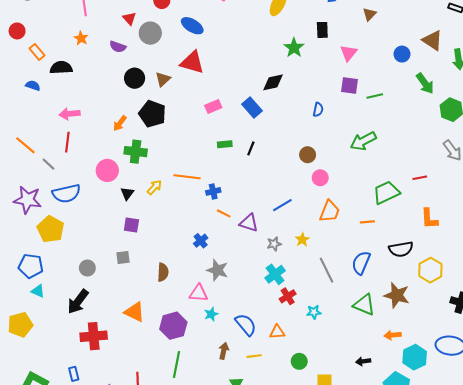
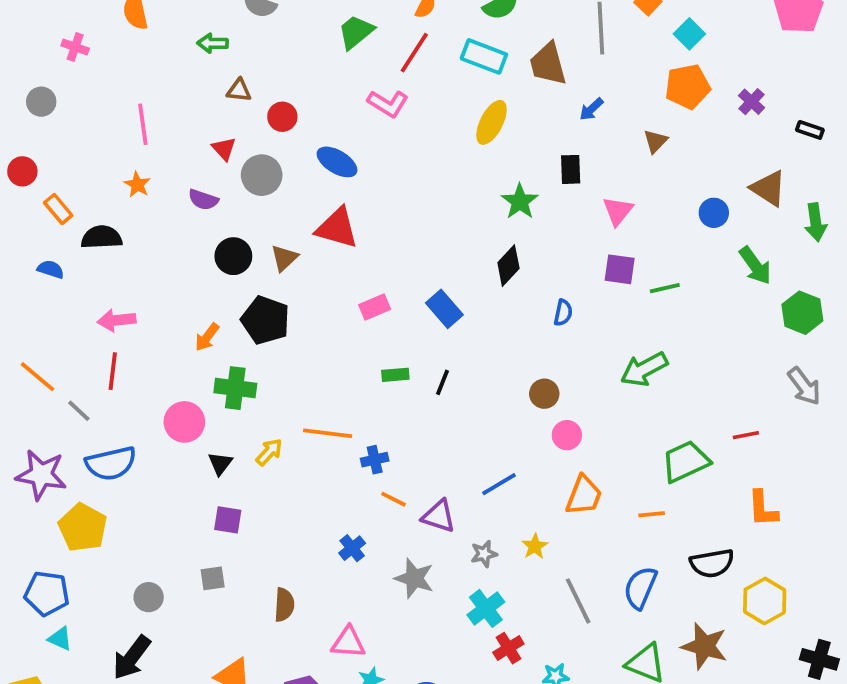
black diamond: (273, 82) -> (508, 266), moved, turned -35
gray star: (217, 270) -> (414, 578), moved

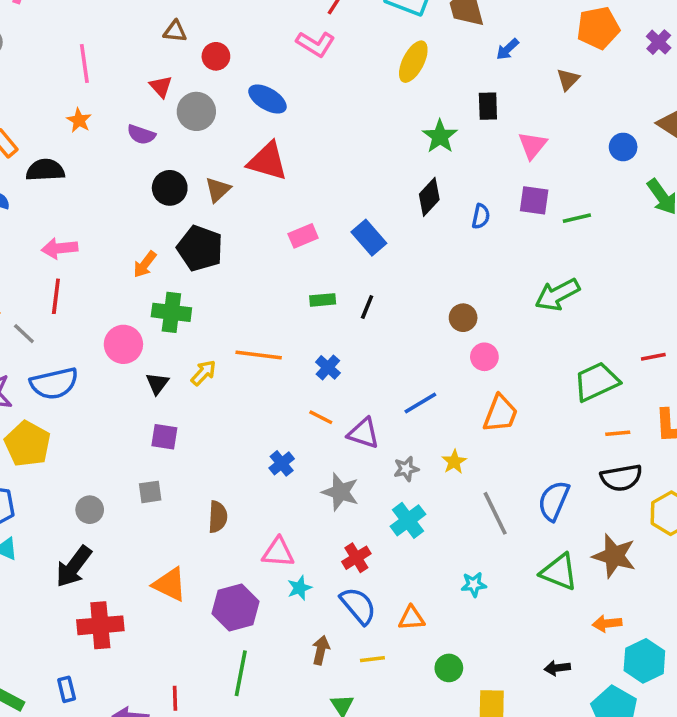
blue semicircle: (563, 313) -> (481, 216), moved
blue cross: (375, 460) -> (328, 367), moved, turned -35
orange line: (652, 514) -> (618, 433), moved
red cross: (508, 648) -> (356, 558), moved

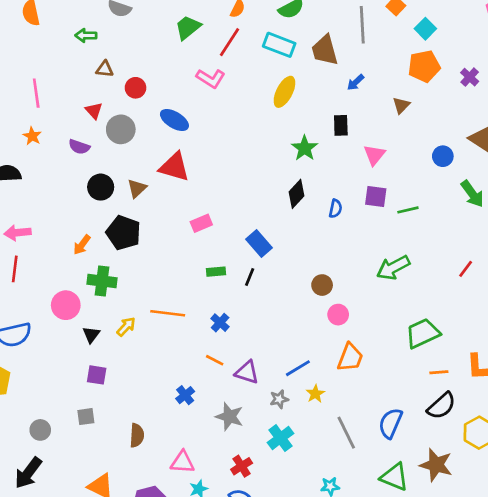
blue rectangle: (369, 238) -> (259, 243), moved
red line: (653, 357) -> (466, 269), moved, turned -42
blue line: (420, 403) -> (298, 368), moved
black semicircle: (621, 478) -> (441, 406), turned -32

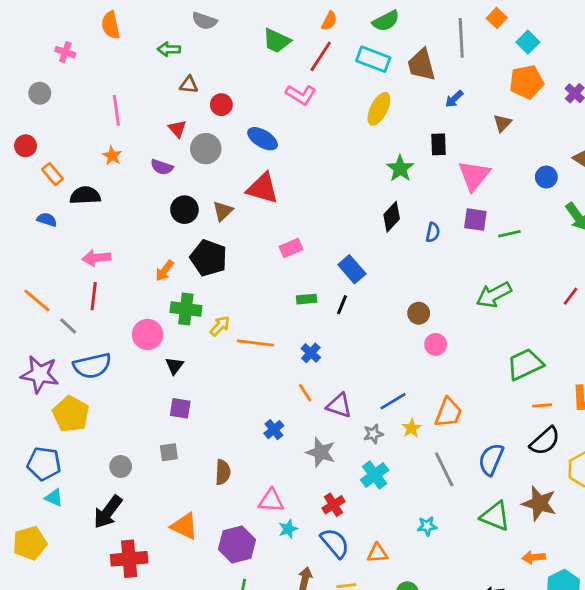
green trapezoid: (188, 27) -> (277, 41), turned -116
pink triangle: (374, 155) -> (474, 176), size x1.4
yellow arrow: (126, 327) -> (220, 326), moved
orange trapezoid: (350, 358) -> (448, 413), moved
orange line: (215, 360) -> (305, 393), turned 30

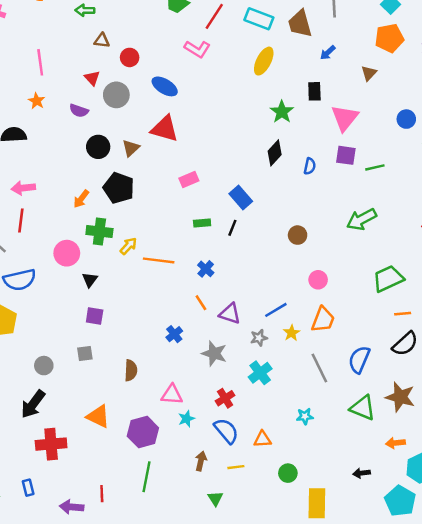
pink circle: (436, 344) -> (318, 280), moved

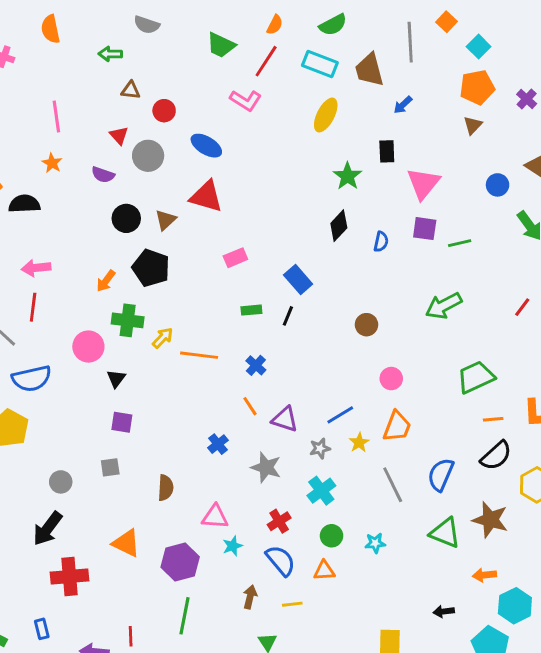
brown triangle: (369, 73) -> (473, 125), moved
green circle: (288, 473) -> (332, 536), moved

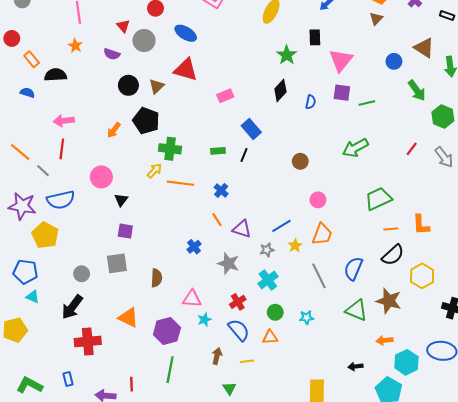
pink rectangle: (235, 258) -> (225, 96), moved
green cross: (128, 320) -> (170, 149), moved
gray square: (110, 467) -> (117, 263), size x1.5

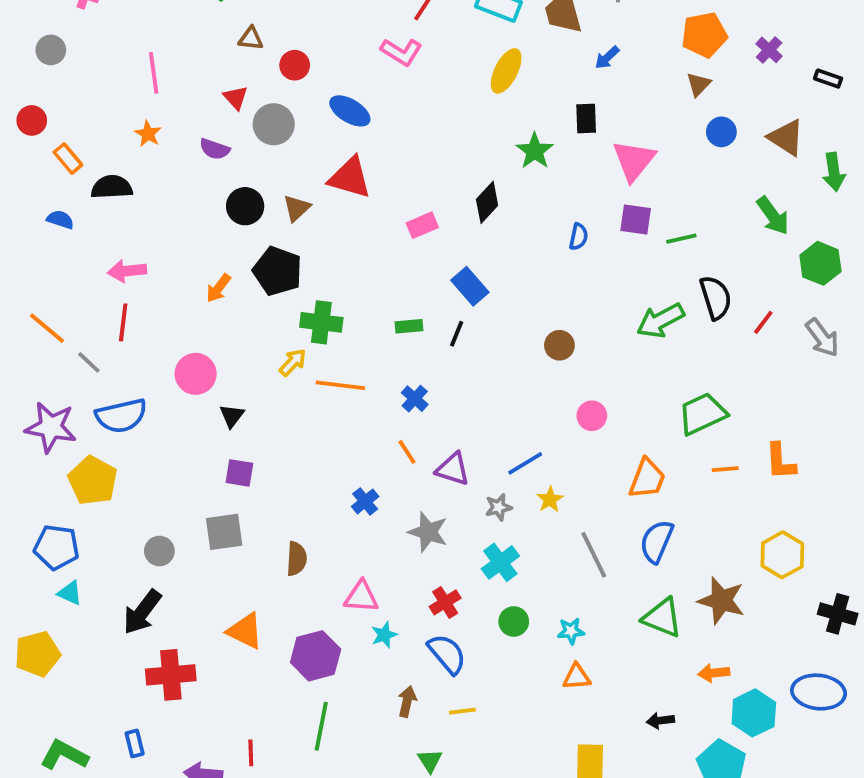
blue circle: (394, 61) -> (721, 132), moved
black diamond: (280, 90) -> (487, 202), moved
orange trapezoid: (322, 234) -> (647, 479), moved
black semicircle: (393, 255) -> (716, 298), moved, turned -65
orange triangle: (270, 337) -> (577, 677), moved

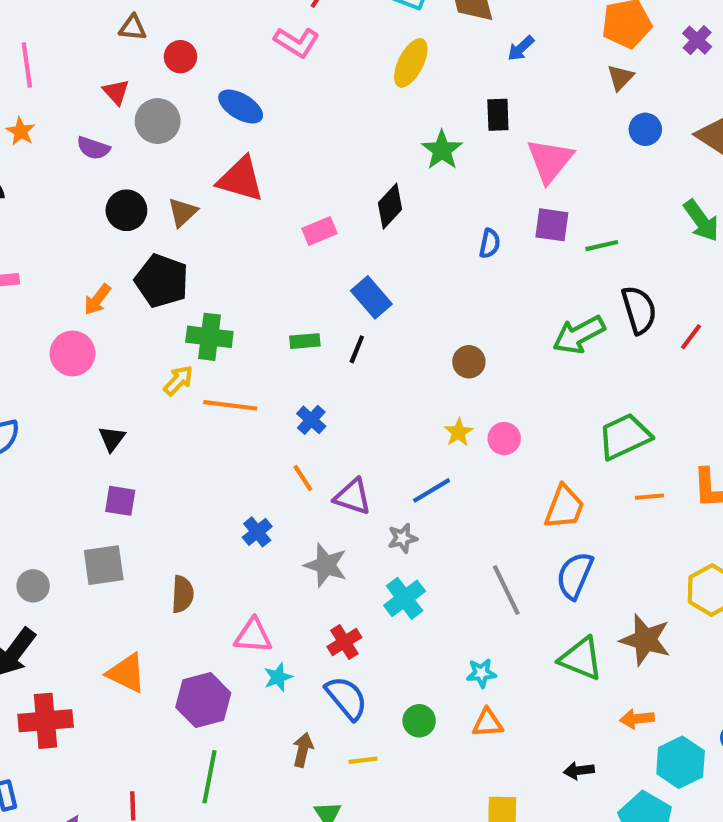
pink circle: (196, 374) -> (73, 353), moved
yellow star: (550, 500) -> (459, 432), moved
green circle: (514, 621) -> (419, 721), moved

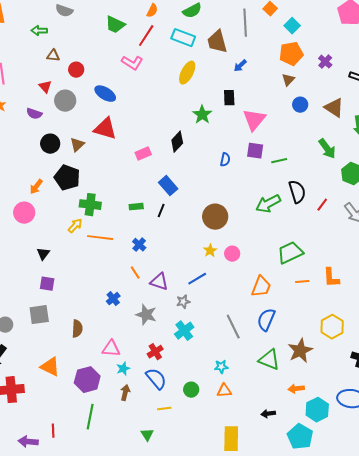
brown circle: (469, 362) -> (215, 217), size x1.6
brown star: (645, 640) -> (300, 351), turned 30
brown arrow: (303, 750) -> (125, 393), moved

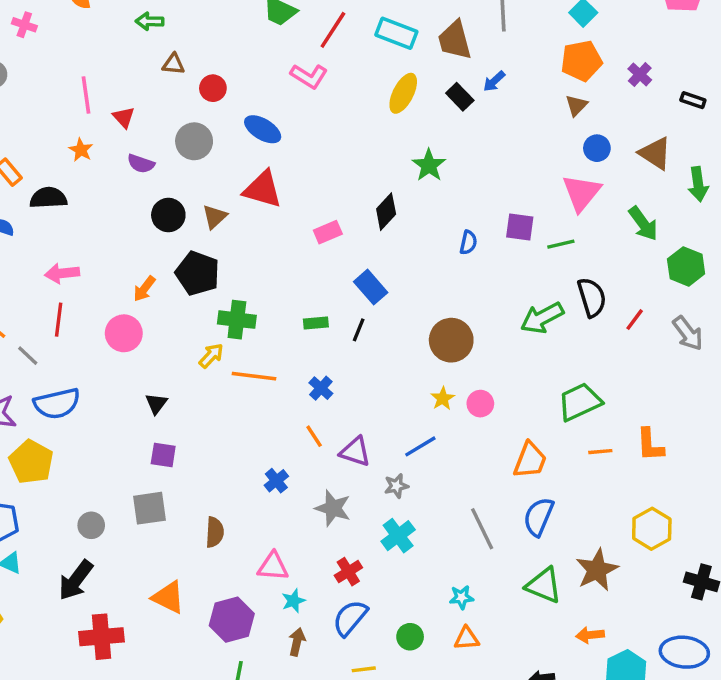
red triangle: (45, 87) -> (124, 117), moved
black rectangle: (229, 98) -> (460, 97), moved, turned -42
pink triangle: (254, 120) -> (581, 193), moved
blue semicircle: (156, 379) -> (350, 618), turned -100

